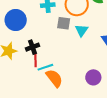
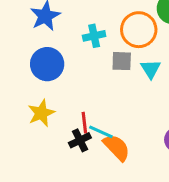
black cross: (32, 47) -> (80, 140), moved
cyan line: (45, 67) -> (101, 132), turned 49

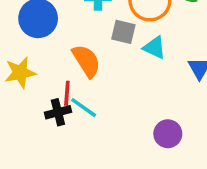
cyan triangle: (151, 69) -> (154, 48), turned -45
orange semicircle: (117, 147) -> (86, 61), moved

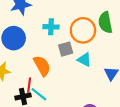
gray square: (123, 32) -> (66, 49), turned -32

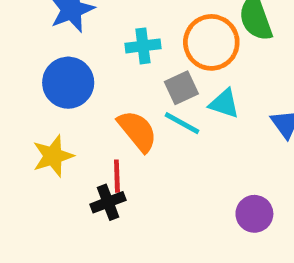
cyan line: (39, 94) -> (182, 123), moved

